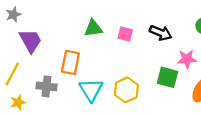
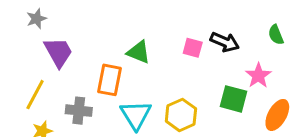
green triangle: (93, 28) -> (139, 52), moved, turned 30
pink square: (125, 34) -> (193, 48), moved
pink star: (187, 59) -> (258, 76), turned -30

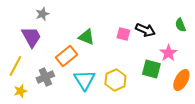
gray star: (36, 19) -> (42, 14), moved
orange rectangle: (109, 80) -> (66, 56), turned 40
gray cross: (79, 111) -> (45, 77), turned -30

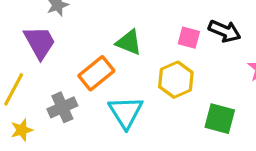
green square: (151, 69) -> (220, 119), moved
yellow hexagon: (115, 80) -> (176, 80), moved

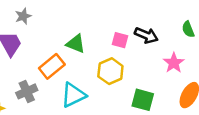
cyan triangle: (126, 112) -> (73, 95), turned 36

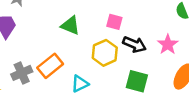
black arrow: (146, 35) -> (134, 44), moved
orange rectangle: (52, 66) -> (50, 66), moved
cyan triangle: (73, 95) -> (80, 84), moved, size x0.7

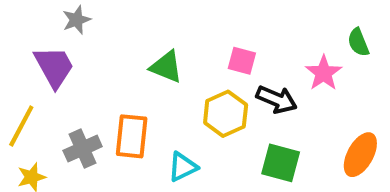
pink star: (168, 44) -> (324, 73), moved
orange rectangle: (50, 66) -> (132, 136), turned -45

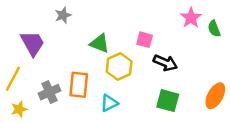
gray star: (76, 20) -> (63, 15), moved
pink star: (324, 73) -> (191, 18), moved
yellow hexagon: (226, 114) -> (119, 66), moved

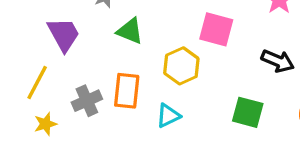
pink square: (145, 40) -> (216, 29), size x1.5
green triangle: (100, 43) -> (130, 31), moved
black arrow: (165, 63) -> (278, 61), moved

